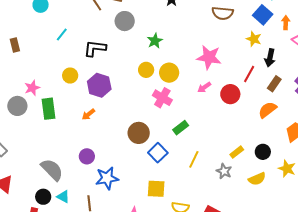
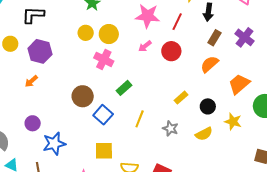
red line: (249, 74) -> (177, 22), moved
yellow rectangle: (237, 152) -> (181, 98), moved

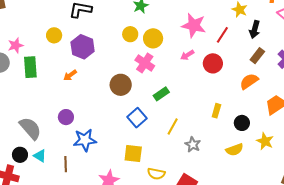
brown circle: (83, 96) -> (121, 85), moved
yellow rectangle: (181, 98) -> (216, 111), turned -40
gray star: (170, 128) -> (193, 145), moved

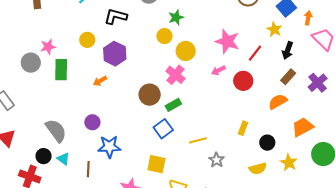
yellow circle: (130, 34) -> (164, 36), moved
green rectangle: (161, 94) -> (173, 105), moved
yellow line: (173, 126) -> (198, 140), turned 42

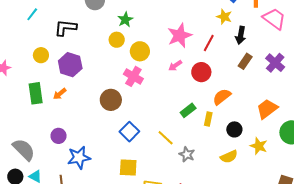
pink star: (227, 41) -> (180, 36), turned -30
green rectangle: (61, 70) -> (36, 93), moved
orange semicircle: (278, 102) -> (222, 97), moved
green rectangle: (173, 105) -> (188, 110), moved
yellow line: (198, 140) -> (166, 138), turned 66

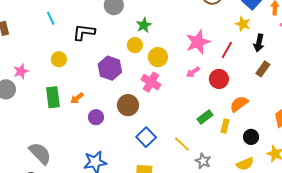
cyan line: (32, 14) -> (51, 18), turned -64
purple hexagon: (70, 65) -> (110, 68), moved
purple circle: (59, 136) -> (96, 117), moved

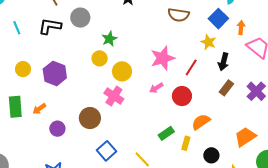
black L-shape: (84, 32) -> (50, 26), moved
purple hexagon: (110, 68) -> (55, 73), moved

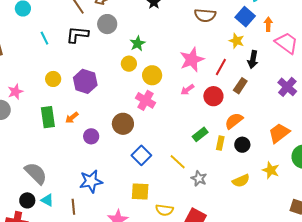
brown rectangle: (226, 88) -> (240, 86), moved
black circle: (211, 155) -> (242, 145), moved

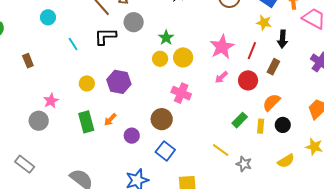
yellow circle: (152, 75) -> (183, 57), moved
blue square: (141, 155) -> (165, 151), moved

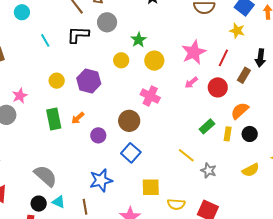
black arrow: (283, 39) -> (260, 58), moved
yellow circle: (160, 59) -> (121, 60), moved

